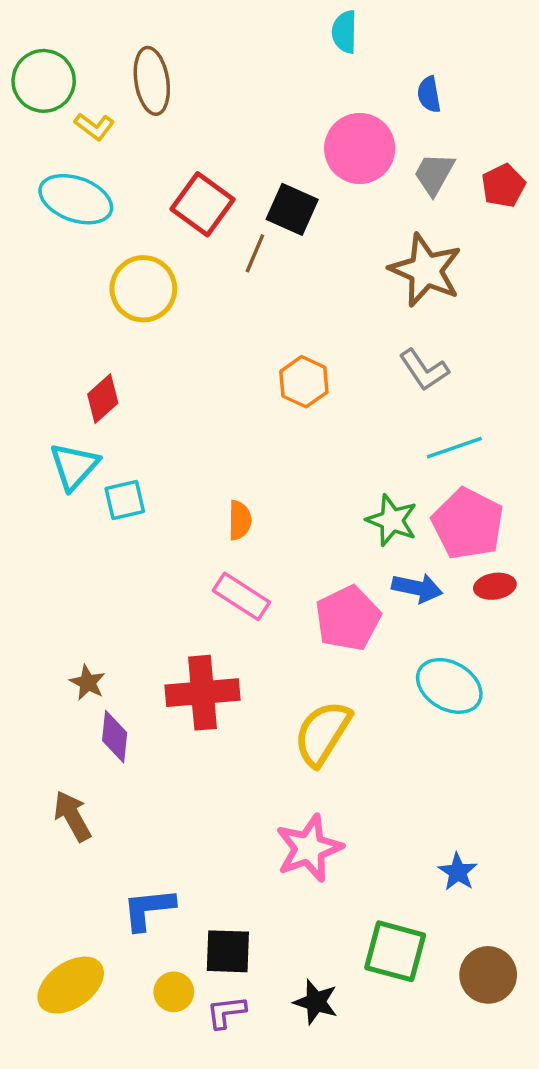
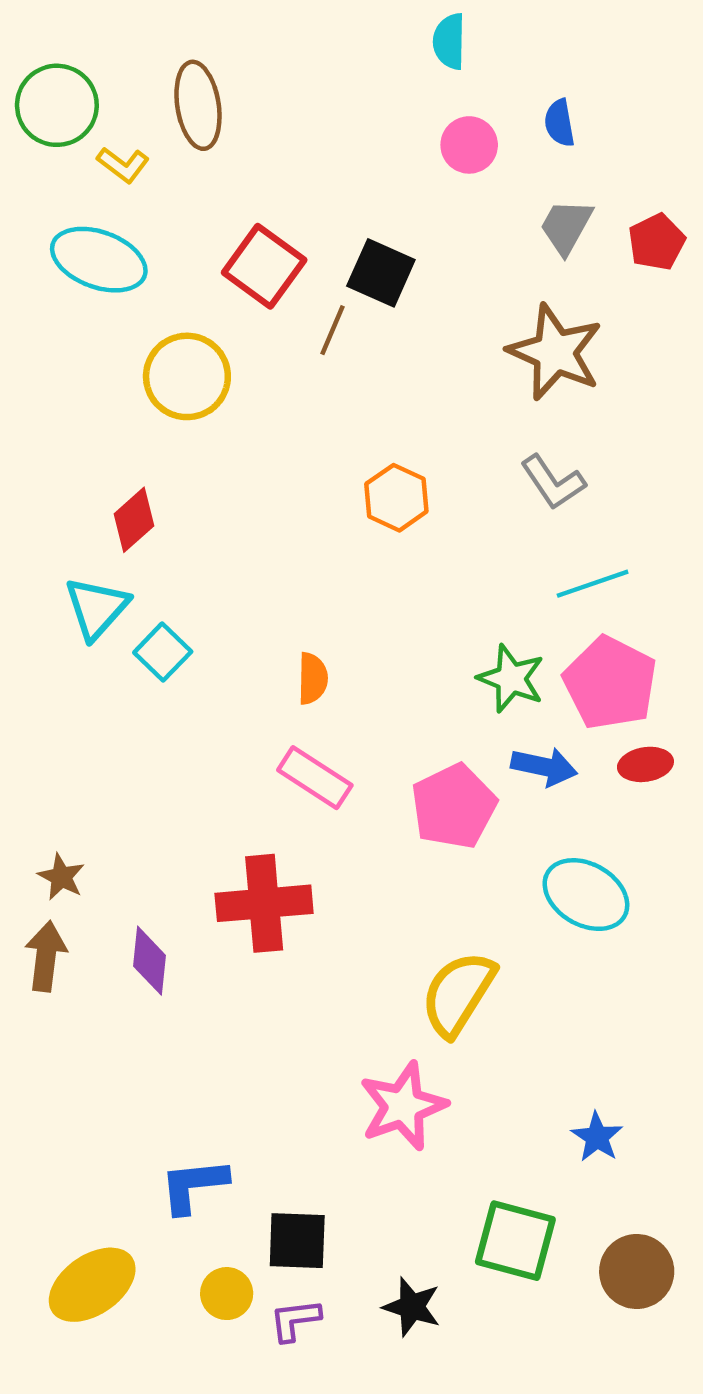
pink circle: (360, 148) -> (469, 145), moved, size x0.6
cyan square: (125, 500) -> (163, 652), turned -33
brown star: (88, 683) -> (61, 877), moved
yellow semicircle: (323, 733) -> (458, 994), moved
brown arrow: (72, 816) -> (46, 956), moved, turned 36

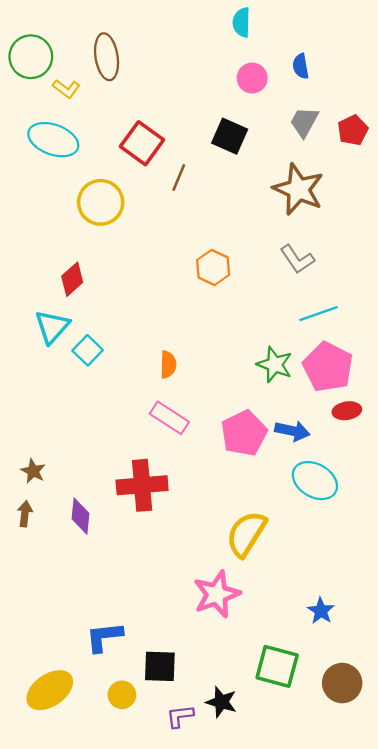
black square: (381, 273) -> (230, 136), moved
blue arrow: (544, 767) -> (292, 431), moved
brown arrow: (46, 956) -> (25, 514), size x0.7
purple L-shape: (295, 1320) -> (180, 716), moved

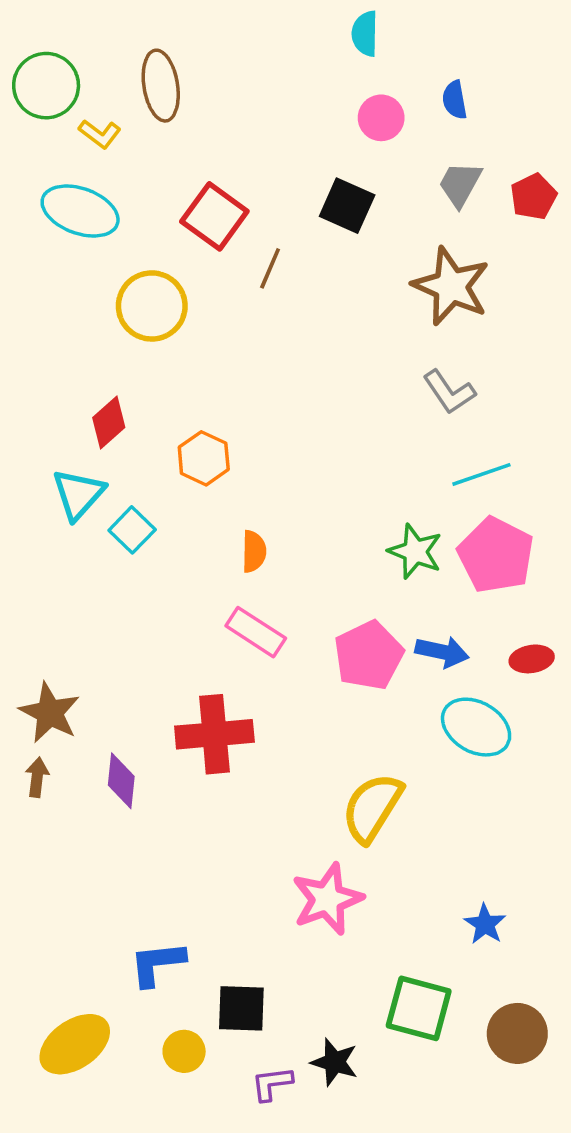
orange hexagon: (213, 267) -> (204, 458), moved
red ellipse: (347, 411) -> (532, 659), moved
brown star: (33, 471) -> (50, 713), size x1.6

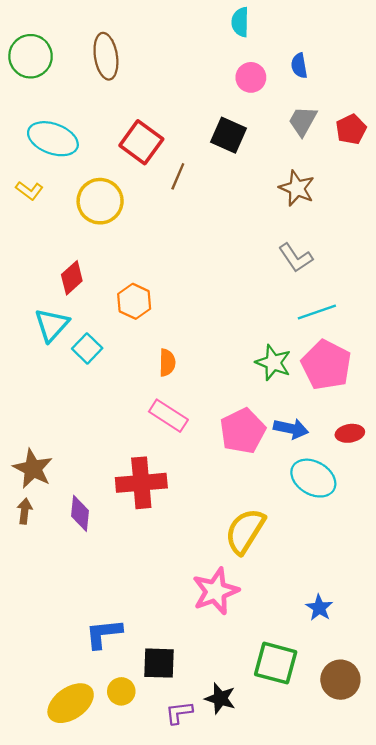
yellow L-shape: (100, 134) -> (29, 191), moved
brown star: (451, 286) -> (297, 188), size x0.7
yellow ellipse: (75, 1044) -> (71, 703), moved

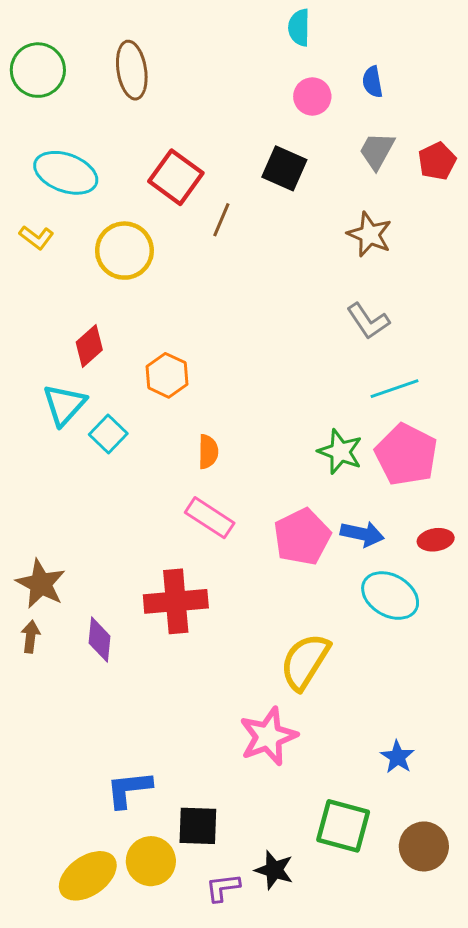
yellow circle: (121, 691) -> (151, 861), size x1.4

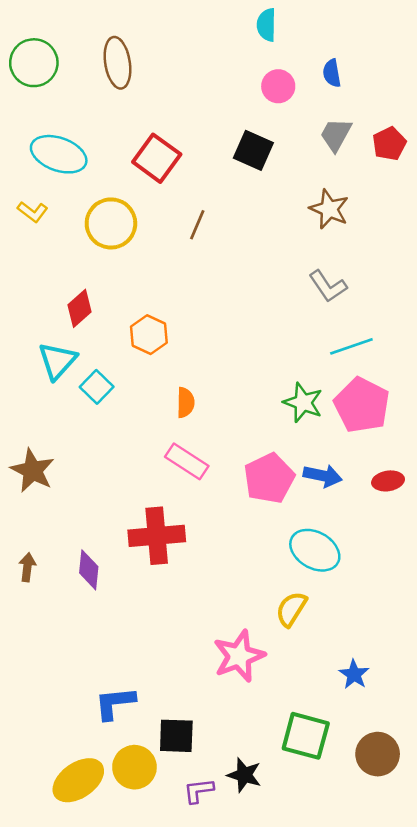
brown line: (221, 220) -> (197, 225), moved
brown star: (41, 584) -> (33, 470), moved
cyan ellipse: (390, 596) -> (315, 550), moved
yellow semicircle: (305, 662) -> (291, 609), moved, size x0.7

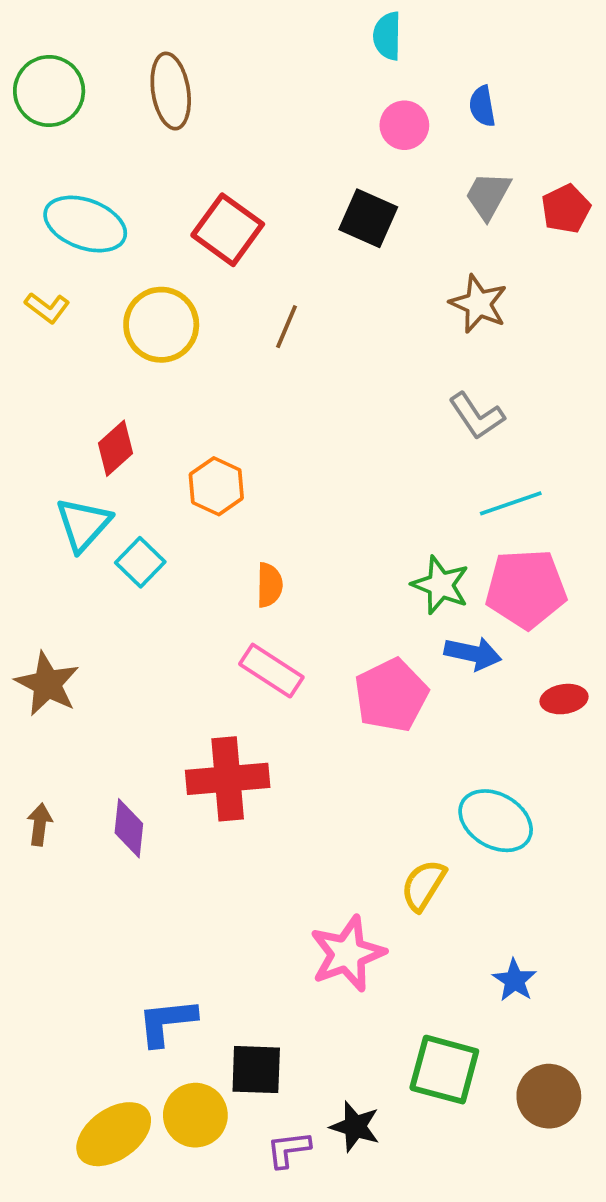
pink pentagon: (362, 405) -> (526, 589), turned -30
blue arrow: (323, 476) -> (473, 653), moved
cyan ellipse: (315, 550) -> (496, 821), moved

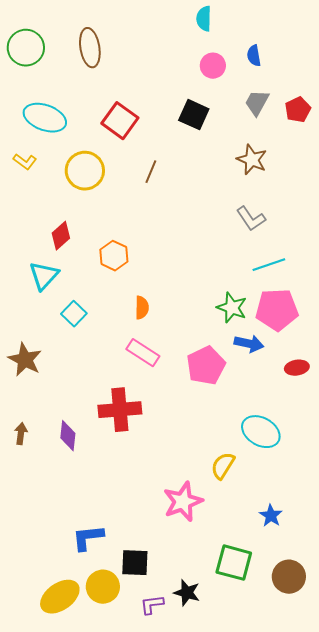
cyan square: (140, 562) -> (74, 314), moved

